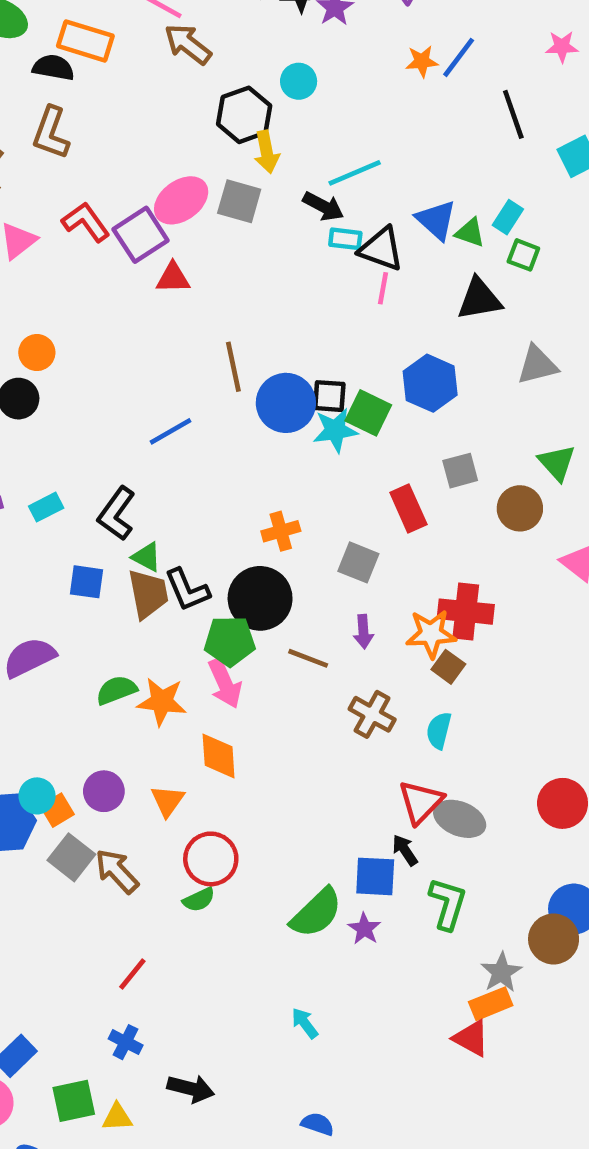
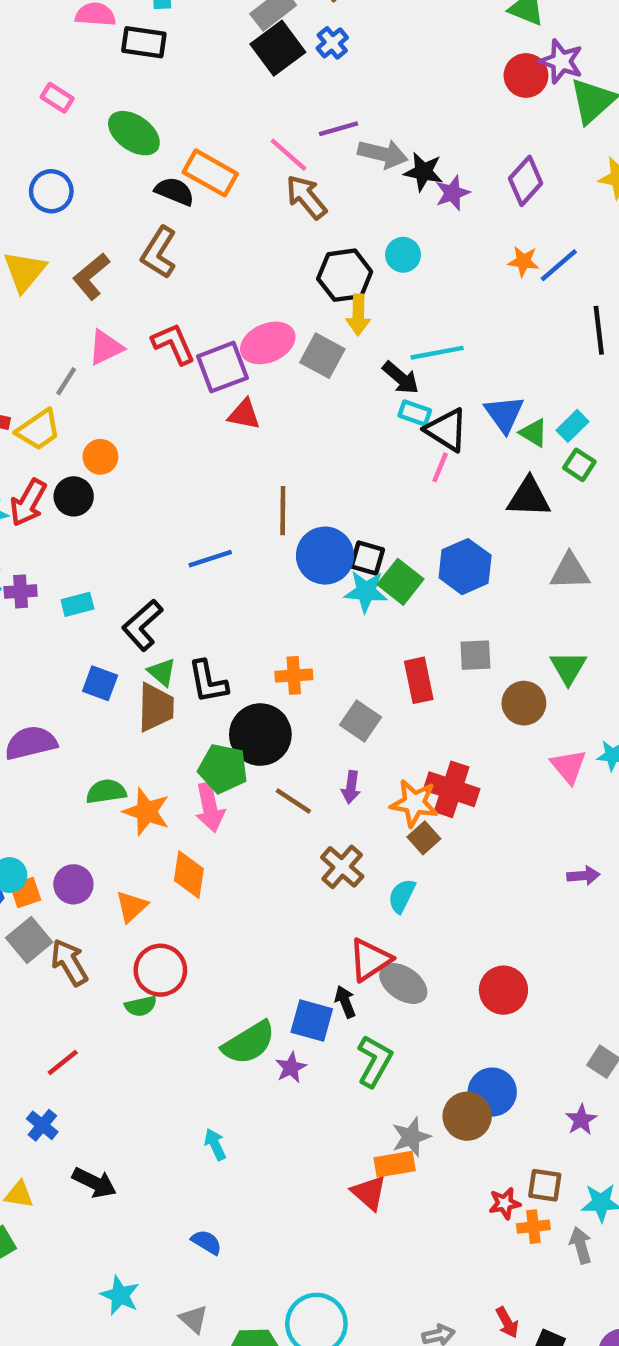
black L-shape: (187, 590) -> (208, 682), moved

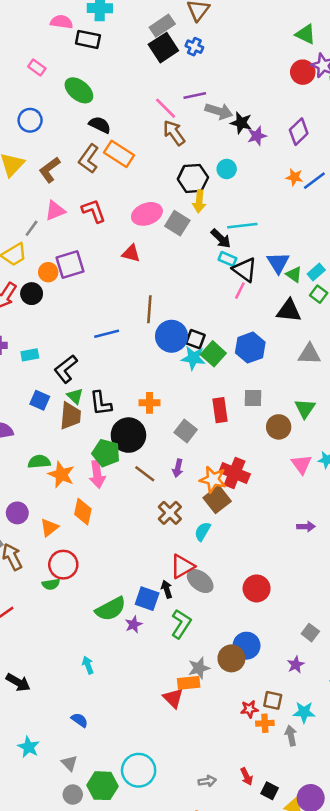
blue cross: (332, 43) -> (194, 47), turned -30
orange rectangle: (210, 173) -> (119, 154), moved
purple square: (222, 367) -> (70, 264), moved
brown square: (424, 838) -> (217, 499), size x1.5

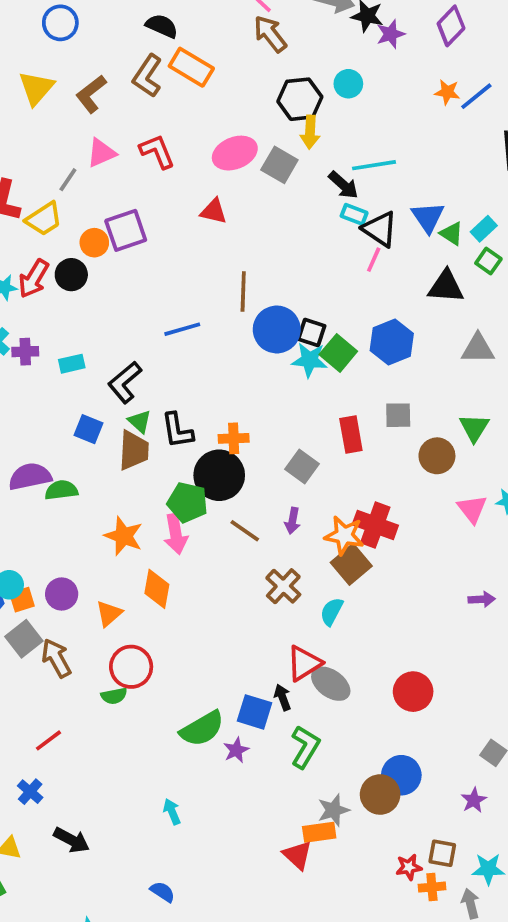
orange cross: (150, 403) -> (234, 438), moved
green semicircle: (39, 462) -> (61, 490), moved

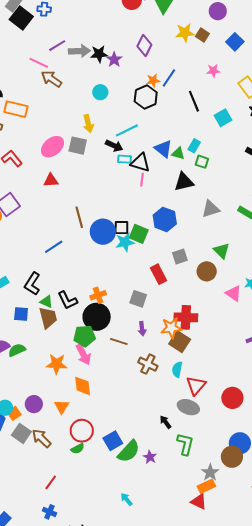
black hexagon: (300, 99) -> (146, 97), moved
red triangle: (304, 663) -> (196, 386), moved
blue square: (255, 712) -> (113, 441), moved, turned -30

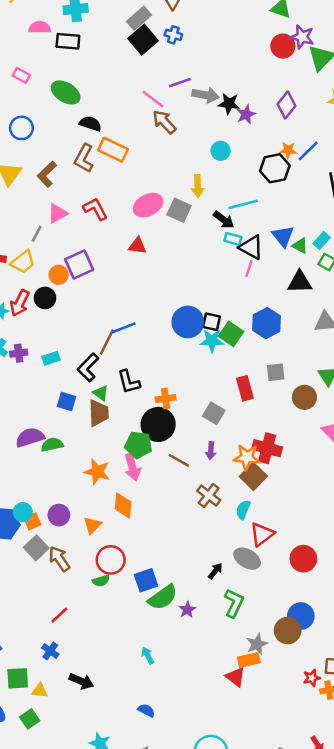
brown line: (79, 217) -> (107, 342), moved, turned 30
black L-shape: (67, 300) -> (129, 382), moved
black arrow: (165, 422) -> (215, 571), turned 64

